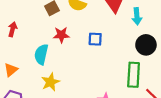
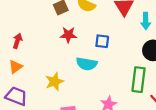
red arrow: (13, 29) -> (17, 41), moved
cyan semicircle: (41, 54) -> (87, 64), moved, turned -96

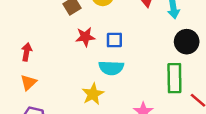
blue square: (102, 41) -> (114, 40), moved
yellow star: (54, 82) -> (93, 94), moved

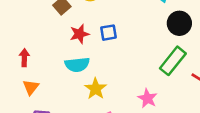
cyan semicircle: (111, 68) -> (77, 65), moved
green rectangle: (174, 78) -> (173, 61), turned 48

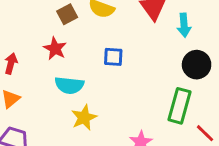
red star: (79, 34) -> (55, 49), moved, turned 30
green rectangle: (173, 61) -> (179, 106), turned -36

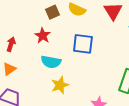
blue square: (113, 57) -> (83, 44), size x1.5

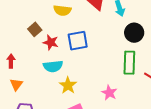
brown square: (52, 12) -> (35, 29), moved
red star: (43, 36) -> (51, 42), moved

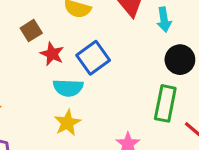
blue square: (78, 41) -> (93, 58), turned -35
cyan semicircle: (53, 66) -> (68, 88), moved

